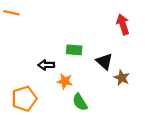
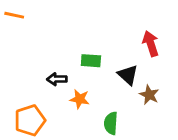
red arrow: (123, 24) -> (151, 44), moved
green semicircle: (80, 102) -> (111, 123), moved, turned 36

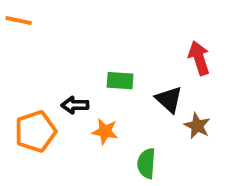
orange pentagon: (30, 120) -> (35, 131), moved

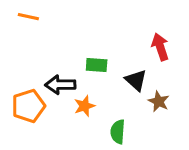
orange line: (19, 20) -> (28, 17), moved
black arrow: (75, 105) -> (60, 85), size x1.4
orange star: (105, 131) -> (84, 106), turned -30

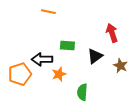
orange line: (28, 17) -> (48, 12), moved
black triangle: (136, 80) -> (95, 56), turned 42
brown star: (159, 101) -> (120, 66), moved

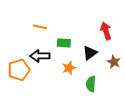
orange line: (48, 12) -> (40, 27), moved
orange star: (59, 74) -> (69, 68), moved
green semicircle: (82, 92) -> (91, 84), moved

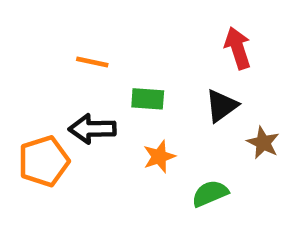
red arrow: (106, 31) -> (238, 48), moved
black triangle: (90, 53) -> (222, 106), moved
green semicircle: (91, 84) -> (210, 193), turned 63

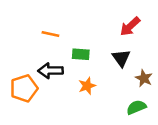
red arrow: (238, 48) -> (130, 26), turned -115
black triangle: (222, 106) -> (121, 58), turned -30
green semicircle: (210, 193) -> (136, 107), moved

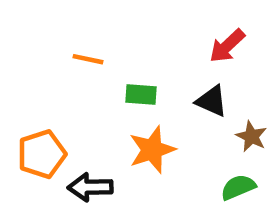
black triangle: (121, 58) -> (212, 101), turned -30
black arrow: (50, 71) -> (90, 187), moved
orange star: (87, 86) -> (152, 150), size x1.5

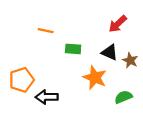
brown star: (251, 136) -> (130, 60), moved
orange star: (152, 150) -> (95, 78), moved, turned -30

